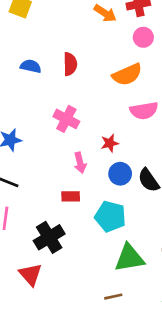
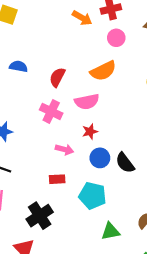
red semicircle: (70, 64) -> (57, 77), moved, turned -150
pink semicircle: (144, 111) -> (87, 102), moved
pink arrow: (80, 163) -> (64, 149), turned -60
green triangle: (129, 258) -> (110, 231), size x0.7

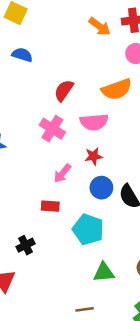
blue semicircle: (18, 66) -> (22, 55), moved
pink arrow: (64, 149) -> (62, 173), turned 108
black cross: (40, 216) -> (25, 245), size x0.6

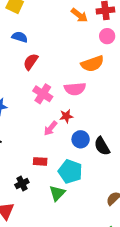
red semicircle: (64, 90) -> (31, 62), moved
red star: (94, 156) -> (66, 116), moved
red rectangle: (50, 206) -> (40, 161), moved
green triangle: (104, 272) -> (57, 193), moved, turned -42

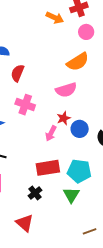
pink cross: (43, 94) -> (25, 105), moved
blue circle: (81, 139) -> (80, 129), moved
red rectangle: (40, 161) -> (48, 168), size x1.6

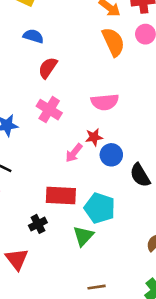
orange semicircle: (78, 62) -> (113, 42), moved, turned -95

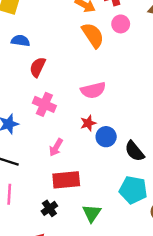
pink arrow: (74, 153) -> (56, 147), moved
cyan pentagon: (100, 208) -> (133, 190), moved

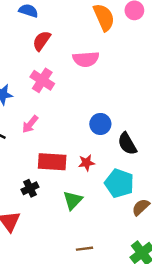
pink semicircle: (93, 90) -> (86, 59), moved
red star: (88, 123) -> (86, 163), moved
pink arrow: (56, 147) -> (30, 124), moved

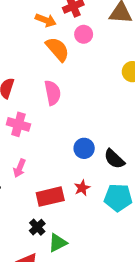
pink semicircle: (86, 59) -> (53, 93), turned -80
green triangle: (73, 200) -> (58, 243), moved, turned 36

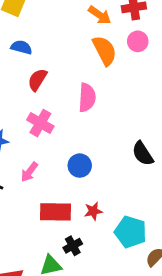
blue circle: (84, 148) -> (80, 166), moved
black semicircle: (114, 159) -> (143, 154), moved
black cross: (37, 227) -> (73, 246), moved

